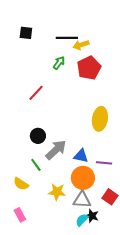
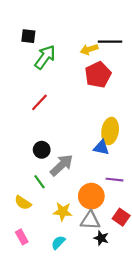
black line: (67, 38) -> (110, 42), moved
green arrow: (59, 63) -> (45, 57), moved, size x1.6
blue triangle: (81, 156) -> (101, 148), moved
cyan semicircle: (82, 220) -> (58, 242), moved

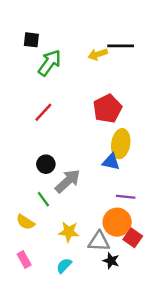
red pentagon: (98, 75) -> (107, 109), moved
orange circle: (91, 196) -> (117, 222), moved

